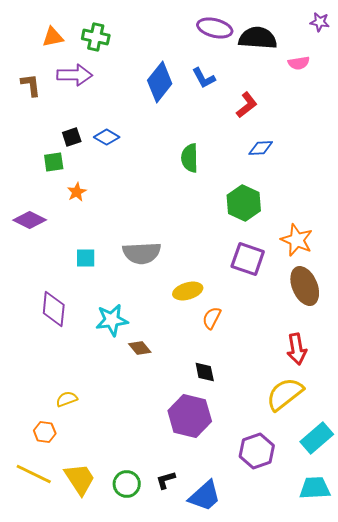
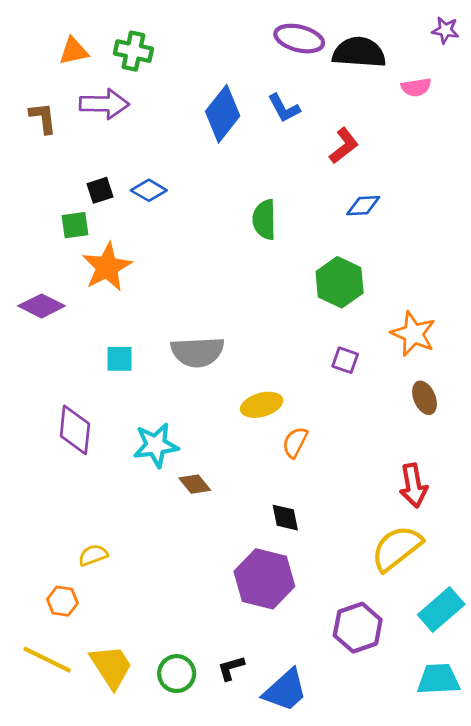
orange star: (77, 192) -> (107, 267), size x1.8
purple square: (248, 259) -> (345, 360), size x0.6
brown ellipse: (305, 286) -> (425, 398), size x0.6

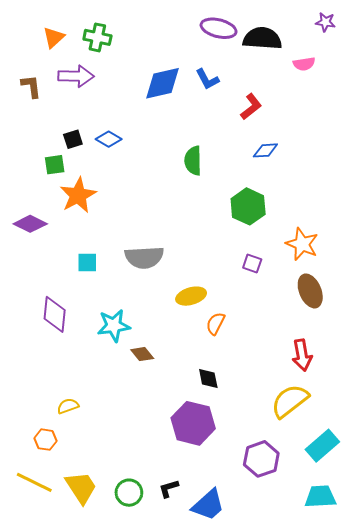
orange triangle: (74, 51) -> (54, 37), turned -30
blue diamond: (223, 114) -> (163, 83), turned 39
brown ellipse: (425, 398) -> (310, 291), size x1.4

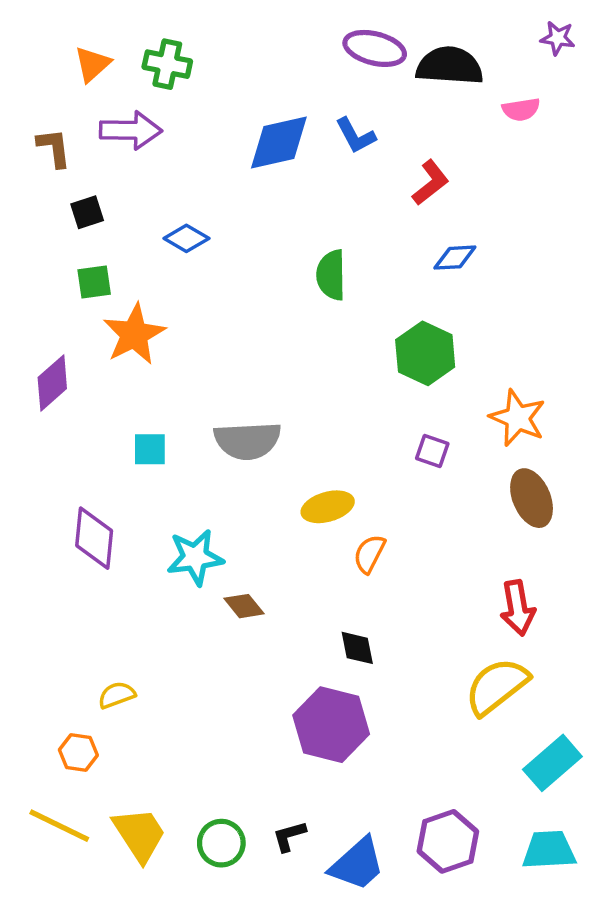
black square: (73, 139) -> (87, 212), moved
purple diamond: (30, 224) -> (52, 383), turned -68
purple hexagon: (261, 459) -> (448, 841), moved

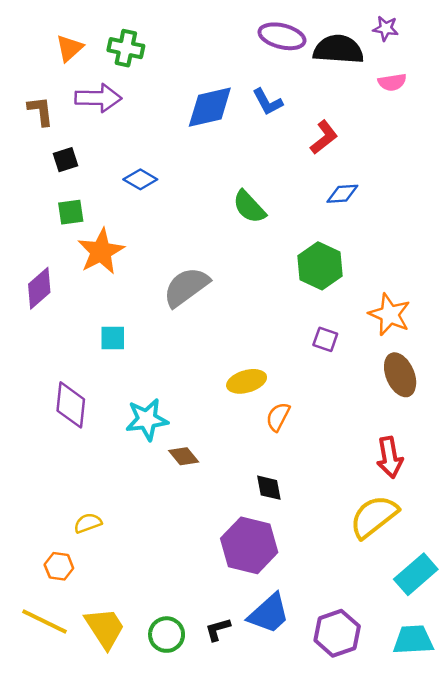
purple star: (558, 38) -> (386, 28), moved
green semicircle: (331, 275) -> (249, 207), turned -42
gray semicircle: (247, 441) -> (186, 287), moved, turned 147
blue trapezoid: (357, 864) -> (269, 614), moved

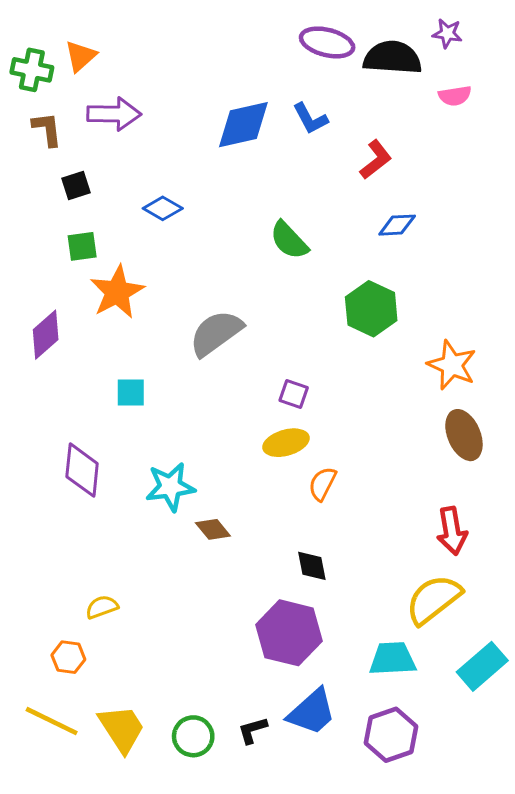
green cross: (126, 48) -> (32, 70), moved
purple square: (325, 339) -> (294, 394), moved
cyan trapezoid: (413, 640) -> (392, 659), moved

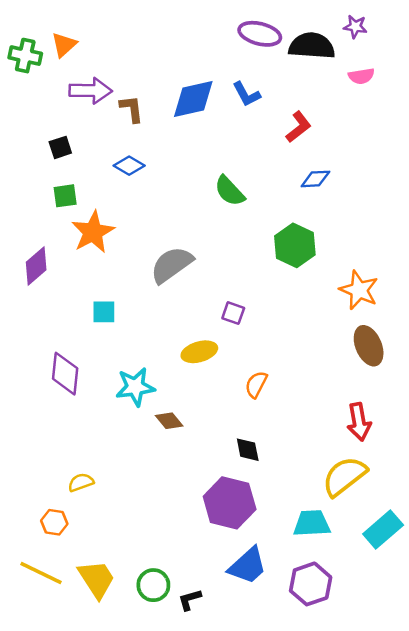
brown L-shape: (47, 129) -> (132, 109), moved
yellow ellipse: (286, 443) -> (199, 352), moved
black L-shape: (253, 730) -> (190, 600), moved

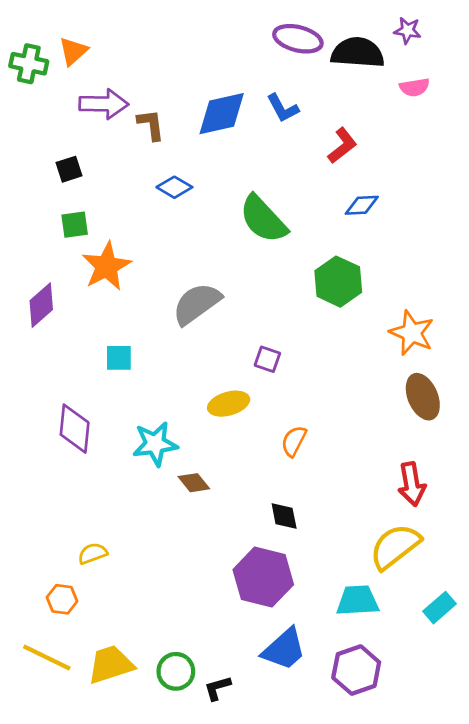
blue diamond: (129, 166) -> (174, 187), moved
green semicircle: (230, 191) -> (263, 219), size x1.4
cyan rectangle: (383, 529) -> (439, 608), size x0.7
yellow trapezoid: (97, 579) -> (111, 664), turned -75

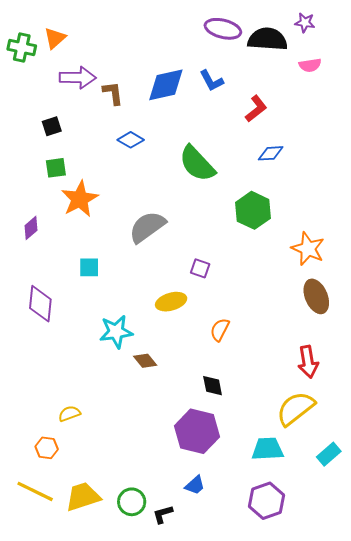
purple diamond: (41, 305) -> (31, 228), size x0.7
purple diamond: (75, 429) -> (40, 304), moved
blue trapezoid: (284, 649) -> (195, 485), moved, size x0.6

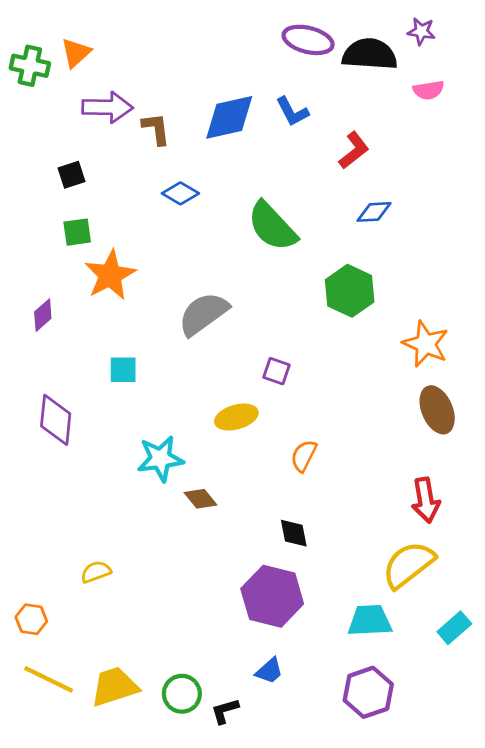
orange hexagon: (47, 448) -> (31, 619), moved

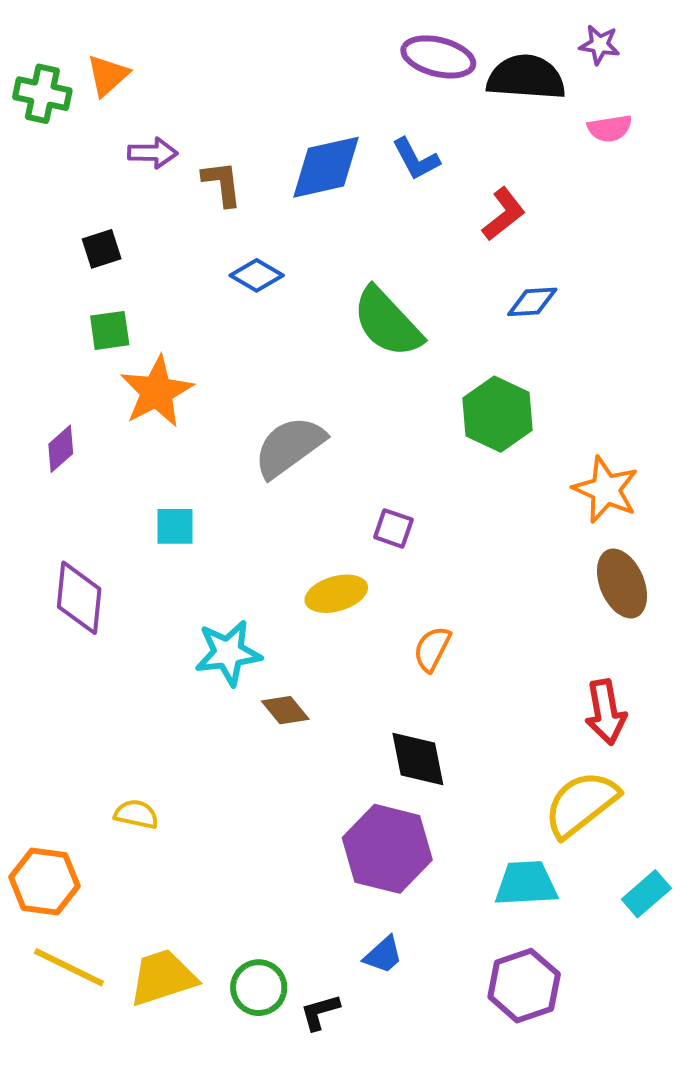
purple arrow: (107, 107) -> (153, 153), size x0.7
black diamond: (294, 533) -> (418, 759), size x1.4
yellow semicircle: (96, 572) -> (136, 814), turned 32
orange hexagon: (31, 619) -> (44, 881), size x1.5

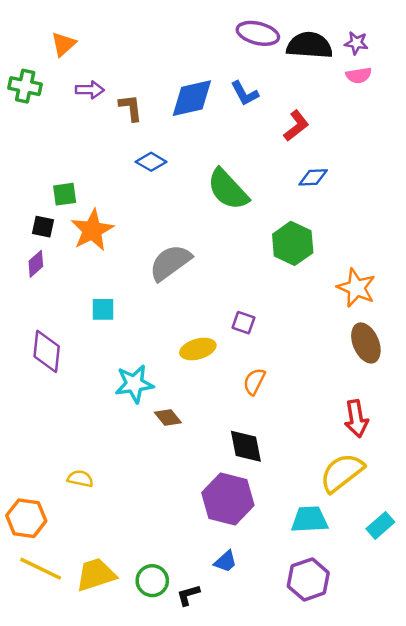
purple star: (600, 45) -> (356, 43), moved
green cross: (42, 94) -> (25, 86), moved
black square: (102, 249) -> (43, 227), moved, turned 30
purple square: (393, 528) -> (243, 323), moved

